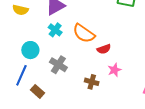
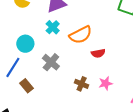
orange semicircle: (84, 33) -> (81, 35), turned -70
pink star: (114, 70) -> (106, 83), moved

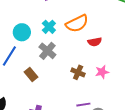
cyan cross: (53, 27) -> (49, 27), moved
brown rectangle: (26, 86) -> (31, 74), moved

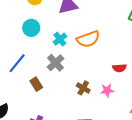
cyan circle: (22, 32) -> (31, 28), moved
red semicircle: (95, 42) -> (119, 68), moved

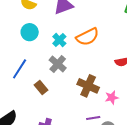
brown cross: (83, 88) -> (88, 86), size x1.5
pink star: (107, 90) -> (112, 98), moved

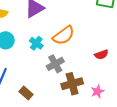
gray cross: (58, 64) -> (55, 64), moved, turned 30
brown cross: (88, 86) -> (72, 84), turned -30

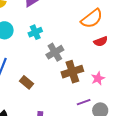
orange semicircle: (63, 35) -> (92, 19), moved
cyan cross: (36, 43) -> (35, 32), turned 32

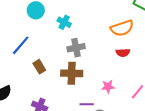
cyan cross: (35, 32) -> (64, 22), turned 32
brown cross: (72, 72) -> (72, 73), moved

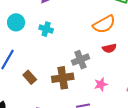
gray cross: (76, 48) -> (80, 60), moved

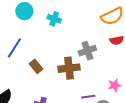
pink star: (101, 84) -> (115, 85), moved

